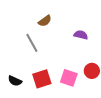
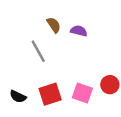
brown semicircle: (45, 21) -> (54, 25), turned -88
purple semicircle: (81, 35) -> (79, 31), moved

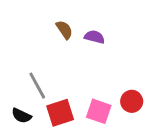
gray line: (38, 51) -> (37, 86), moved

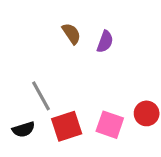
purple semicircle: (94, 37) -> (105, 42), turned 96
black semicircle: (21, 116) -> (24, 129), turned -42

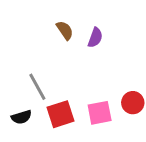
pink square: (110, 125) -> (100, 113), turned -30

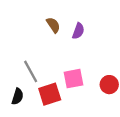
pink square: (100, 113) -> (74, 79), moved
black semicircle: (21, 117) -> (18, 96), turned -56

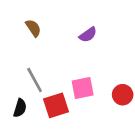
brown semicircle: (53, 25) -> (33, 28), moved
purple semicircle: (78, 31) -> (88, 35), turned 35

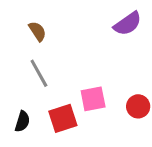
purple semicircle: (88, 35) -> (128, 24), moved, size x1.4
gray line: (35, 80) -> (39, 73), moved

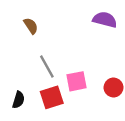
purple semicircle: (128, 24) -> (105, 20), turned -130
gray line: (39, 73) -> (47, 67), moved

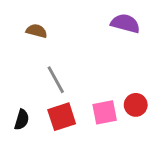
brown semicircle: (31, 26) -> (37, 31), turned -42
pink square: (76, 81) -> (105, 112), moved

